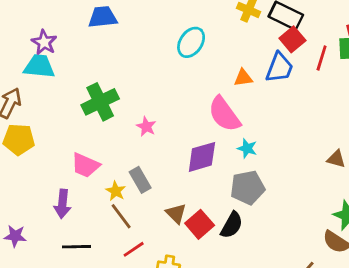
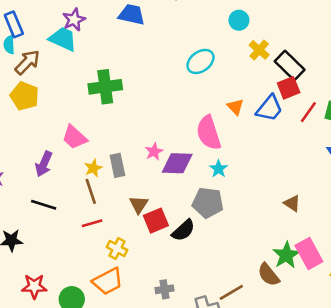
orange triangle: (243, 78) -> (235, 107), turned 36
pink star: (146, 127) -> (154, 152), moved

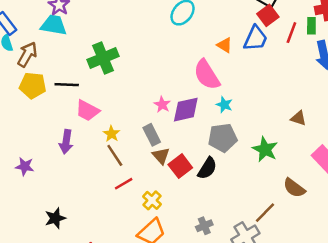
gray rectangle: (117, 165) -> (152, 135), moved
black line: (44, 205) -> (67, 85), moved
yellow cross: (117, 249) -> (152, 200), turned 30
green star: (286, 255) -> (265, 149), moved

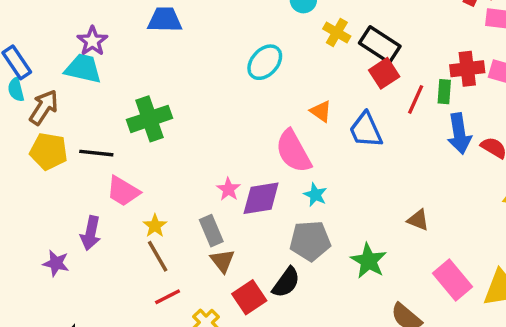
blue trapezoid: (256, 38) -> (366, 130), moved, turned 128
purple star: (25, 166) -> (56, 263), moved
red square: (180, 166) -> (249, 297), moved

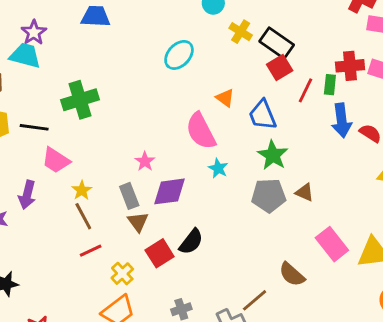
purple diamond: (261, 198) -> (169, 191), moved
gray pentagon: (310, 241) -> (269, 195), moved
green star: (369, 261) -> (273, 155), moved

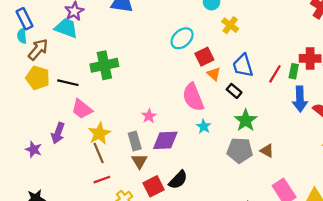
black rectangle: (277, 43) -> (234, 91), moved, size x0.6
red square: (280, 68) -> (204, 57), moved
blue trapezoid: (263, 115) -> (243, 66), moved
yellow star: (82, 190) -> (99, 133), size x1.5

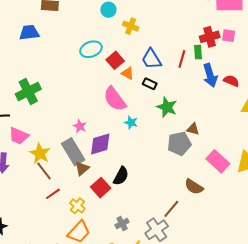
cyan ellipse: (182, 38) -> (91, 49), turned 35
gray rectangle: (135, 141) -> (73, 152), size x1.5
gray pentagon: (240, 150) -> (179, 144), moved
brown triangle: (139, 161) -> (82, 168), turned 35

